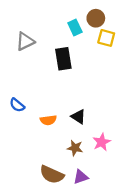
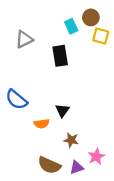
blue semicircle: (17, 105) -> (16, 100), size x1.5
black triangle: (78, 117) -> (62, 111), moved, turned 32
orange semicircle: (48, 120) -> (42, 124), moved
pink star: (102, 142) -> (96, 156), moved

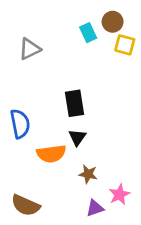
black rectangle: (60, 56) -> (74, 103), moved
blue semicircle: (16, 100) -> (20, 124), turned -140
orange semicircle: (42, 124) -> (51, 154), size x1.5
brown semicircle: (49, 165) -> (26, 205), moved

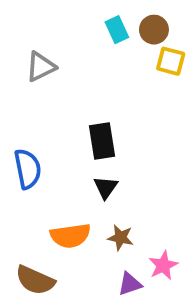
cyan rectangle: (88, 33) -> (117, 30), moved
orange semicircle: (51, 154) -> (70, 236), moved

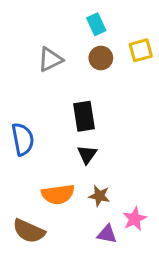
brown circle: (154, 30) -> (101, 58), moved
yellow square: (171, 61) -> (141, 50), turned -30
gray triangle: (41, 67) -> (50, 60), moved
purple triangle: (130, 284) -> (107, 234), turned 30

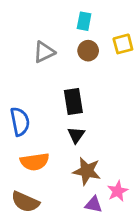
cyan rectangle: (96, 24) -> (84, 21), turned 36
orange semicircle: (58, 194) -> (35, 162), moved
brown star: (99, 196) -> (87, 171), size x1.5

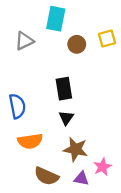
cyan rectangle: (84, 21) -> (56, 19), moved, size x1.5
gray triangle: (44, 52) -> (24, 41), moved
brown semicircle: (25, 202) -> (46, 176), moved

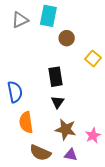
yellow square: (107, 38) -> (93, 58), moved, turned -35
gray triangle: (24, 41) -> (20, 20), moved
orange semicircle: (30, 141) -> (26, 122), turned 90
pink star: (102, 167) -> (93, 135), moved

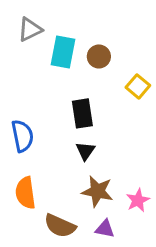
cyan rectangle: (48, 16) -> (63, 52), moved
orange semicircle: (26, 122) -> (25, 193), moved

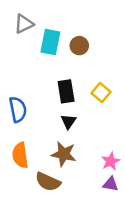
yellow square: (138, 86) -> (101, 93), moved
brown star: (97, 191) -> (64, 154), moved
purple triangle: (105, 229) -> (111, 184), moved

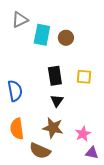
yellow square: (101, 93) -> (84, 77), turned -35
pink star: (111, 161) -> (83, 134), moved

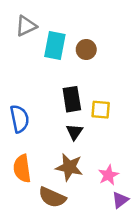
yellow square: (84, 77) -> (101, 110), moved
purple triangle: (92, 153) -> (120, 200), turned -48

